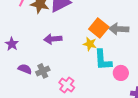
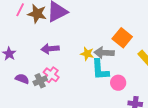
orange square: (99, 28) -> (122, 38), moved
gray arrow: (119, 29) -> (104, 53), moved
pink cross: (67, 85) -> (51, 75), moved

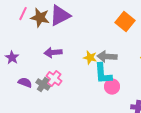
orange square: (122, 38) -> (125, 22), moved
gray cross: (40, 81) -> (43, 85), turned -32
pink circle: (118, 83) -> (112, 87), moved

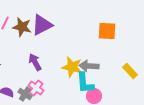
orange square: (125, 22) -> (107, 31), turned -36
purple arrow: (53, 53) -> (35, 62), turned 66
yellow star: (90, 58) -> (72, 67), size x1.5

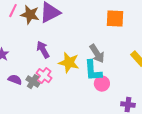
gray arrow: (89, 66) -> (97, 54), turned -126
yellow star: (72, 67) -> (69, 63), moved

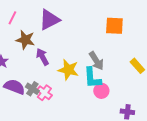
brown star: (30, 15) -> (25, 40), moved
pink cross: (44, 76) -> (44, 93), moved
purple semicircle: (15, 80) -> (14, 87), size x1.5

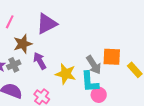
orange square: (114, 26) -> (112, 57), moved
brown star: (25, 40) -> (23, 44), turned -30
gray cross: (32, 89) -> (14, 65), moved, turned 32

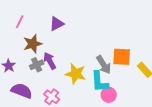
purple triangle: (47, 24) -> (57, 24), size x0.7
gray cross: (14, 65) -> (37, 65), moved

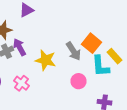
orange square: (122, 57) -> (92, 43), turned 36
cyan L-shape: (100, 82) -> (100, 66), moved

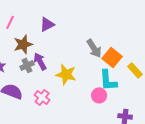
gray arrow: (74, 51) -> (94, 48), moved
cyan L-shape: (100, 66) -> (108, 80), moved

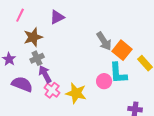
purple arrow: (40, 61) -> (45, 74), moved
yellow star: (66, 74) -> (76, 93), moved
pink circle: (99, 95) -> (104, 81), moved

